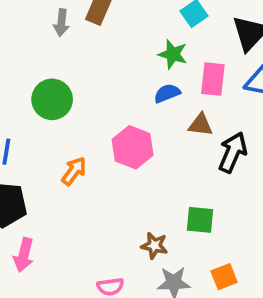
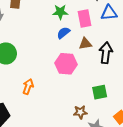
pink hexagon: (133, 147) -> (66, 64), moved

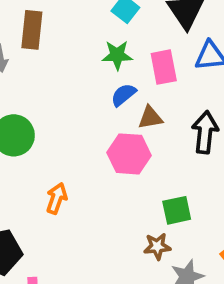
brown triangle: (85, 44) -> (150, 118), moved
green square: (100, 92) -> (177, 210), moved

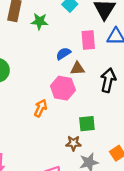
green star: (117, 55) -> (39, 21), moved
orange arrow: (57, 198) -> (41, 108), moved

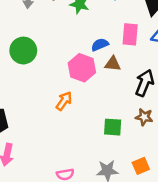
pink hexagon: (63, 88) -> (82, 68), moved
brown star: (73, 143) -> (144, 117), moved

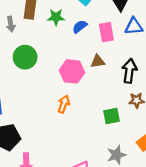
blue semicircle: (100, 45) -> (80, 27), moved
green circle: (23, 51) -> (25, 57), moved

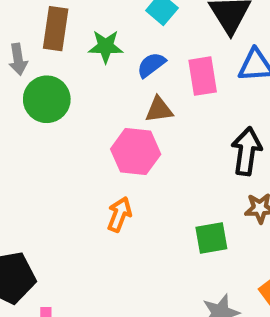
green circle: (25, 57) -> (47, 99), moved
brown triangle: (98, 61) -> (159, 110), moved

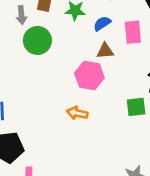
orange arrow: (119, 214) -> (77, 113), turned -102
green square: (211, 238) -> (136, 107), moved

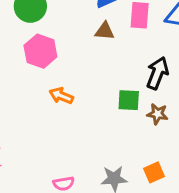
pink hexagon: (89, 76) -> (40, 51), moved

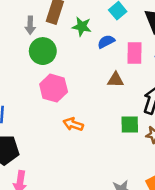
brown triangle: (105, 31) -> (116, 80), moved

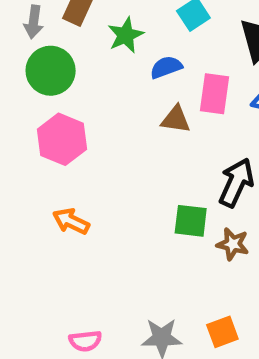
green star: (82, 27) -> (126, 35), turned 30
brown triangle: (116, 80) -> (176, 119), moved
orange arrow: (73, 124) -> (71, 221), moved

